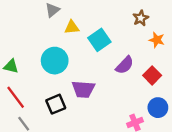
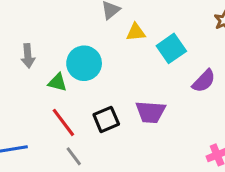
cyan circle: (55, 61) -> (84, 63), moved
black square: (56, 104) -> (106, 119), moved

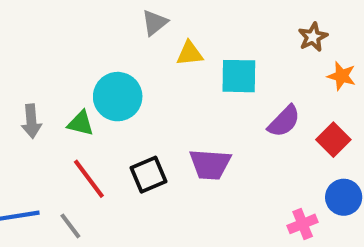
cyan square: (171, 48) -> (239, 76), turned 36
gray arrow: (28, 56) -> (31, 121), moved
gray line: (74, 156) -> (70, 226), moved

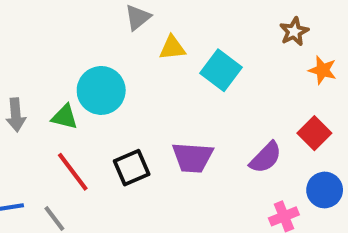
cyan square: (239, 76) -> (221, 70), turned 36
purple semicircle: (284, 121) -> (266, 157), moved

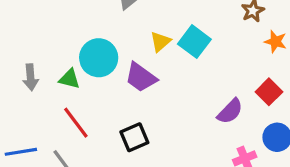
yellow triangle: (172, 48) -> (160, 42), moved, turned -35
purple trapezoid: (193, 157) -> (141, 77), moved, turned 32
black square: (132, 168) -> (134, 137), moved

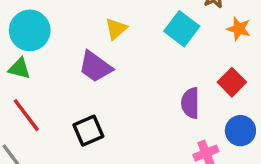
cyan square: (194, 42) -> (182, 29), moved
cyan circle: (99, 58) -> (30, 30), moved
purple semicircle: (230, 111) -> (190, 103), turned 136

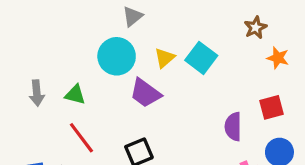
cyan square: (182, 29) -> (201, 58), moved
cyan circle: (30, 30) -> (117, 56), moved
red square: (232, 82) -> (271, 107), turned 30

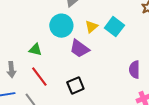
gray arrow: (37, 93) -> (11, 70), moved

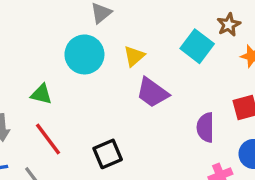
cyan square: (114, 27) -> (197, 46), moved
purple trapezoid: (79, 49) -> (152, 93), moved

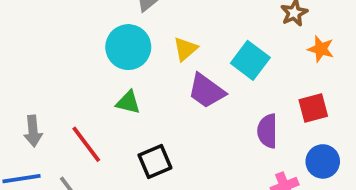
cyan square: (197, 46) -> (250, 60), moved
green triangle: (41, 94) -> (128, 102), moved

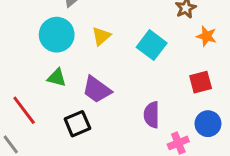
purple trapezoid: (206, 91) -> (97, 90), moved
purple semicircle: (267, 131) -> (152, 115), moved

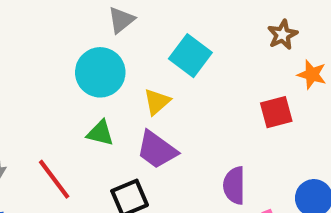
yellow triangle: (101, 36) -> (157, 102), moved
cyan square: (152, 45) -> (190, 56), moved
red square: (201, 82) -> (276, 112), moved

